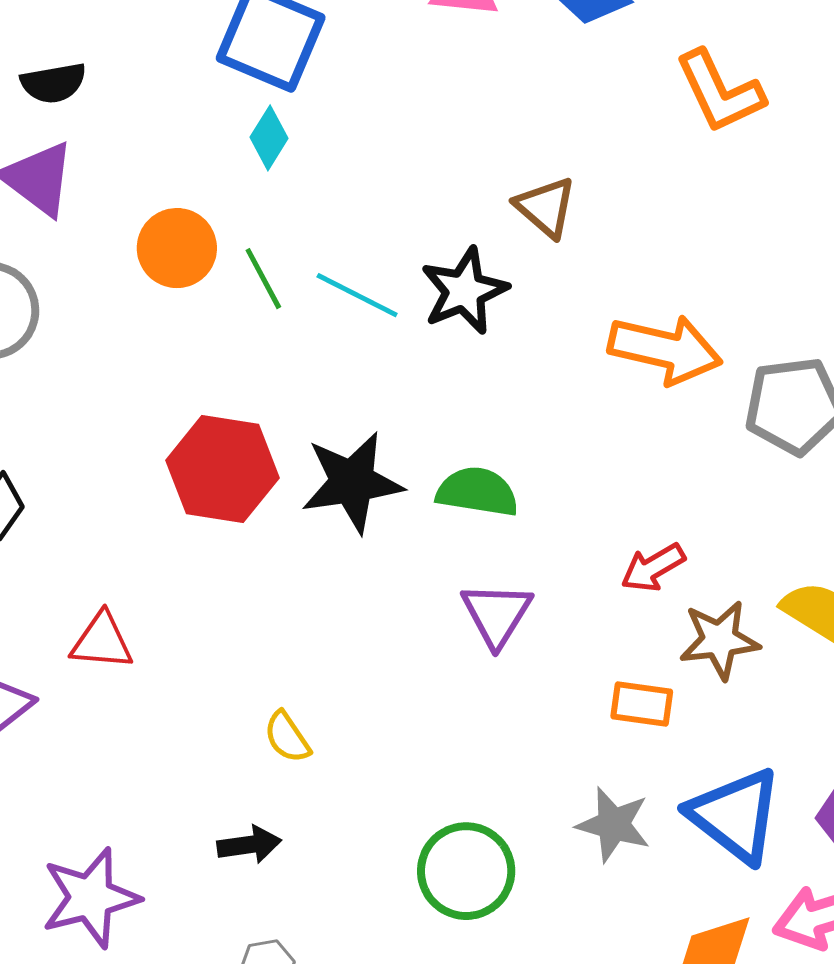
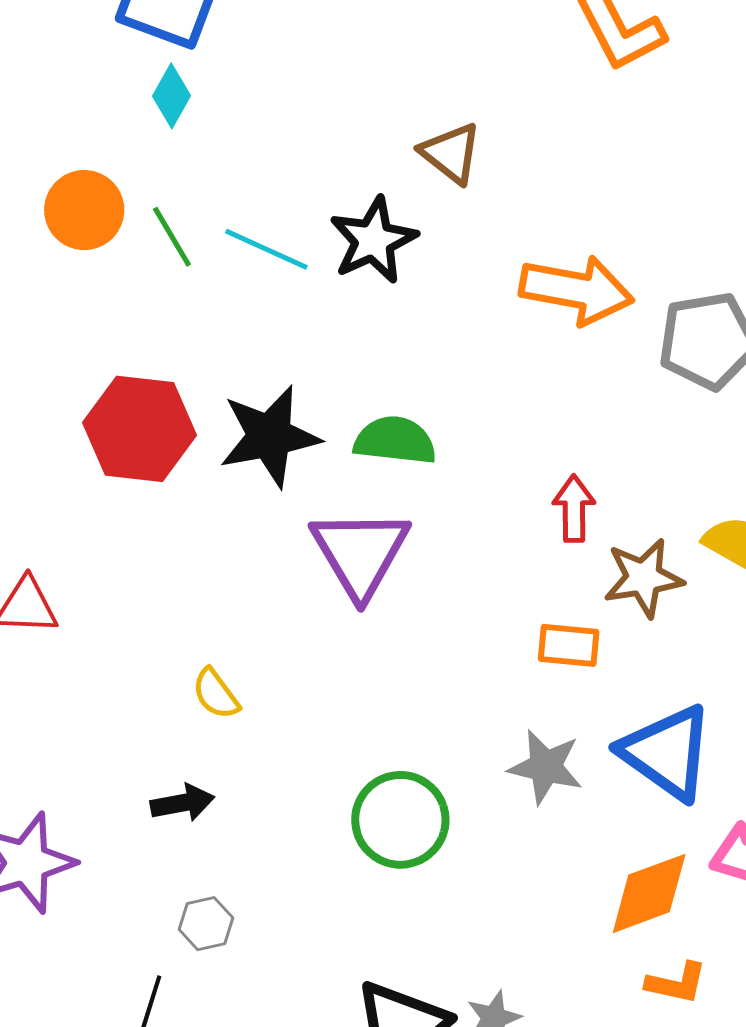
red arrow: (653, 568) -> (574, 509), turned 122
purple triangle: (497, 614) -> (360, 553), moved, size x1.4

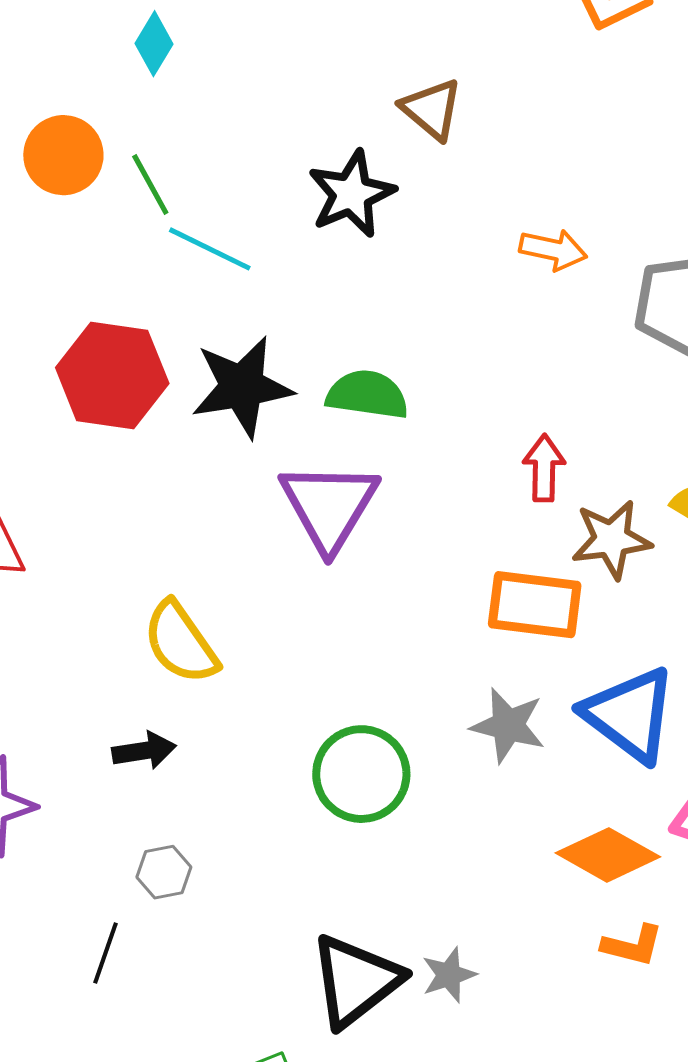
cyan line: (266, 249) -> (210, 249), moved
orange arrow: (576, 290) -> (553, 250), size x0.6
orange rectangle: (569, 645) -> (535, 605), size x1.5
yellow semicircle: (216, 694) -> (181, 643), size x1.6
orange diamond: (649, 893) -> (608, 855), turned 48

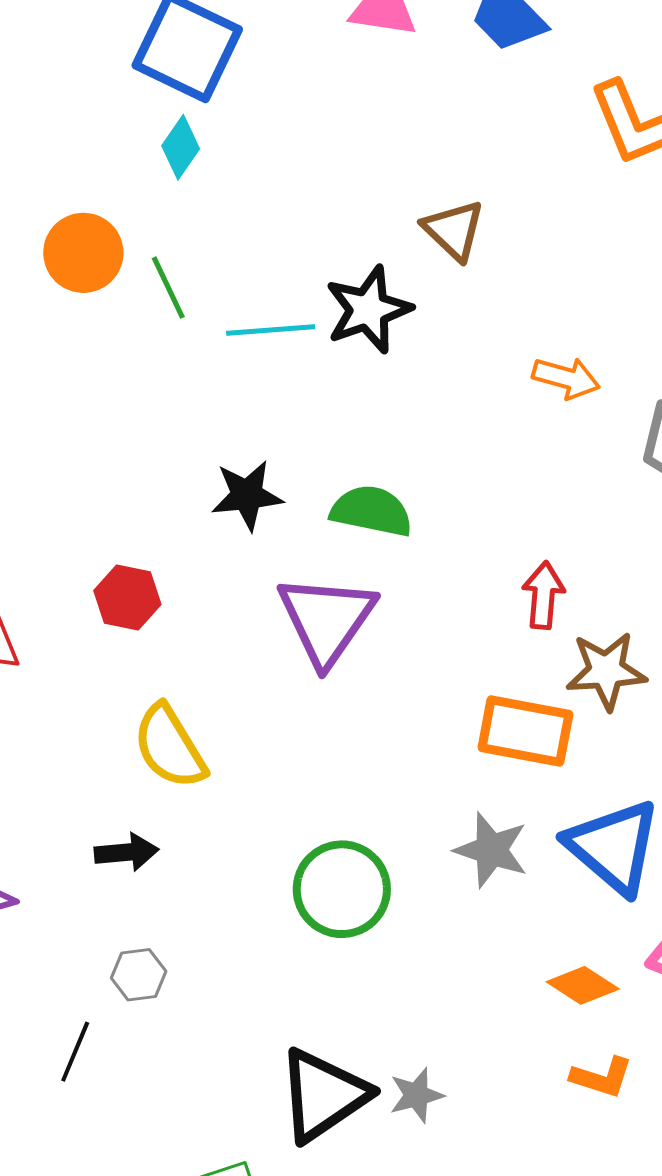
cyan line: (210, 249) -> (271, 330), moved, turned -34
red hexagon: (112, 376) -> (127, 597), moved, size x0.6
black star: (242, 387) -> (247, 495), size x0.7
orange diamond: (608, 855) -> (583, 985), size x0.7

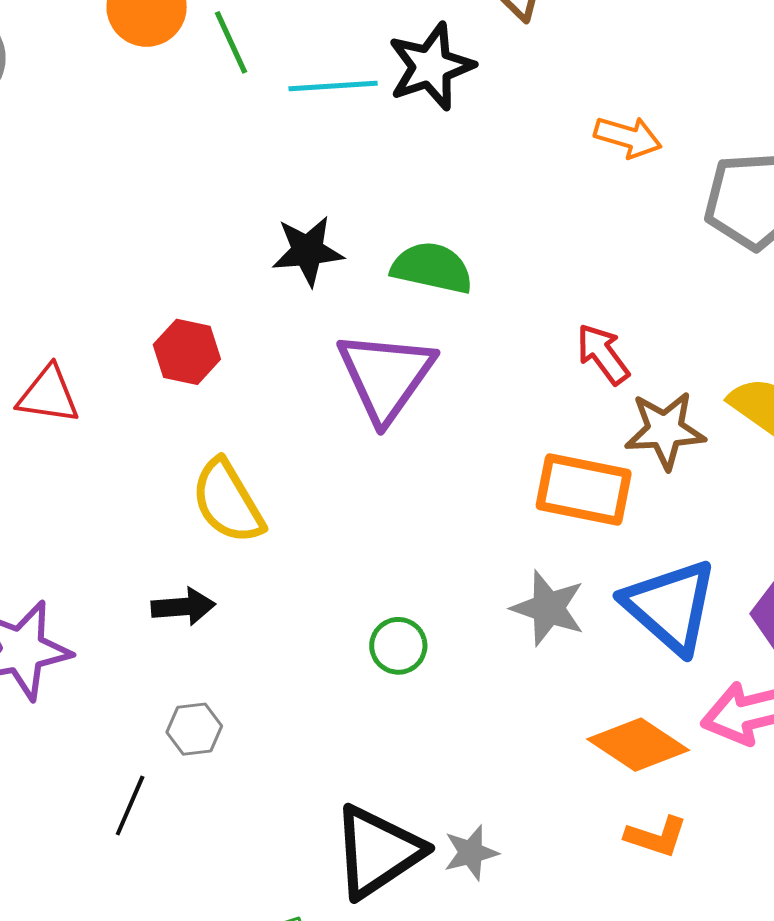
red arrow: (543, 595) -> (603, 354), turned -42
green circle: (342, 889) -> (398, 646), size x0.6
orange diamond: (583, 985) -> (638, 745), size x1.4

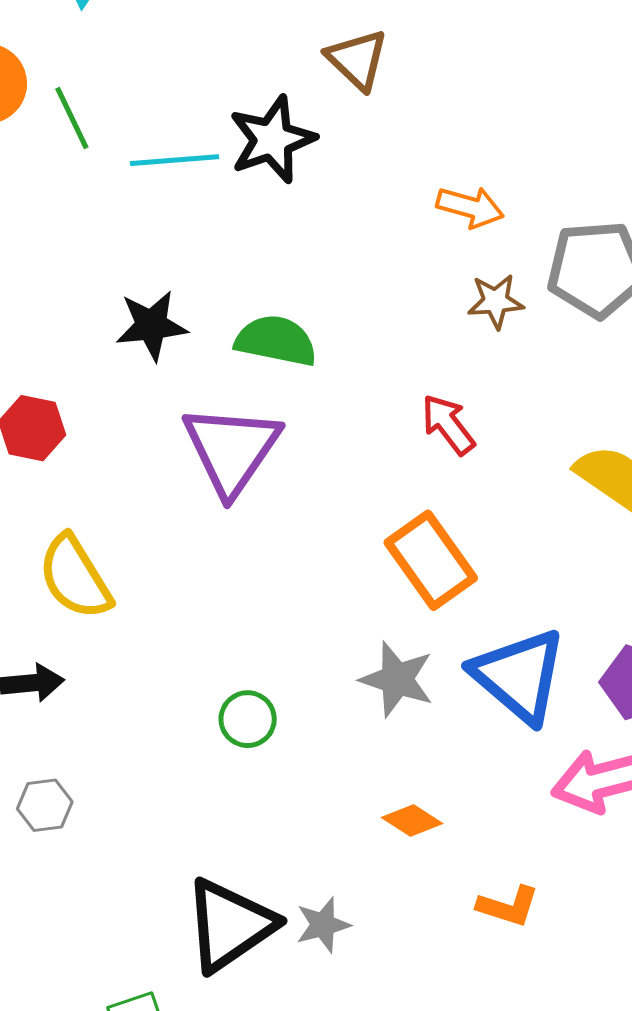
brown star: (665, 430) -> (496, 301), moved, size x0.7
orange rectangle: (584, 490) -> (431, 560), turned 44
orange diamond: (638, 745) -> (412, 821), moved, size x0.6

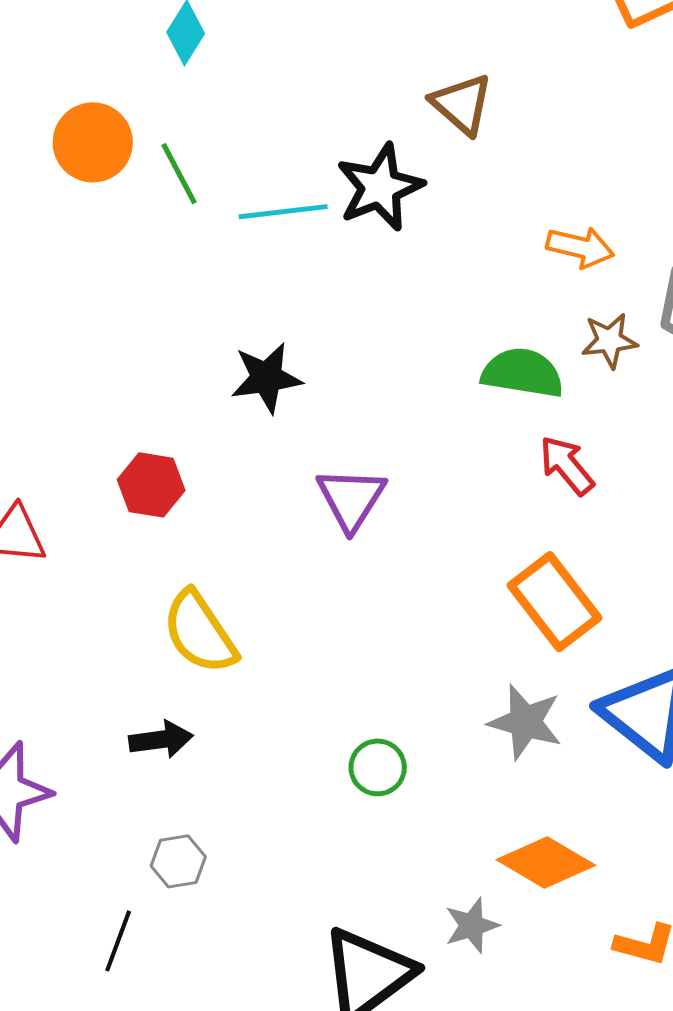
green semicircle: (276, 341) -> (523, 373), moved
purple triangle: (231, 450) -> (351, 499), size x0.7
orange diamond: (412, 821) -> (546, 862), size x1.6
gray star: (323, 925) -> (472, 926), moved

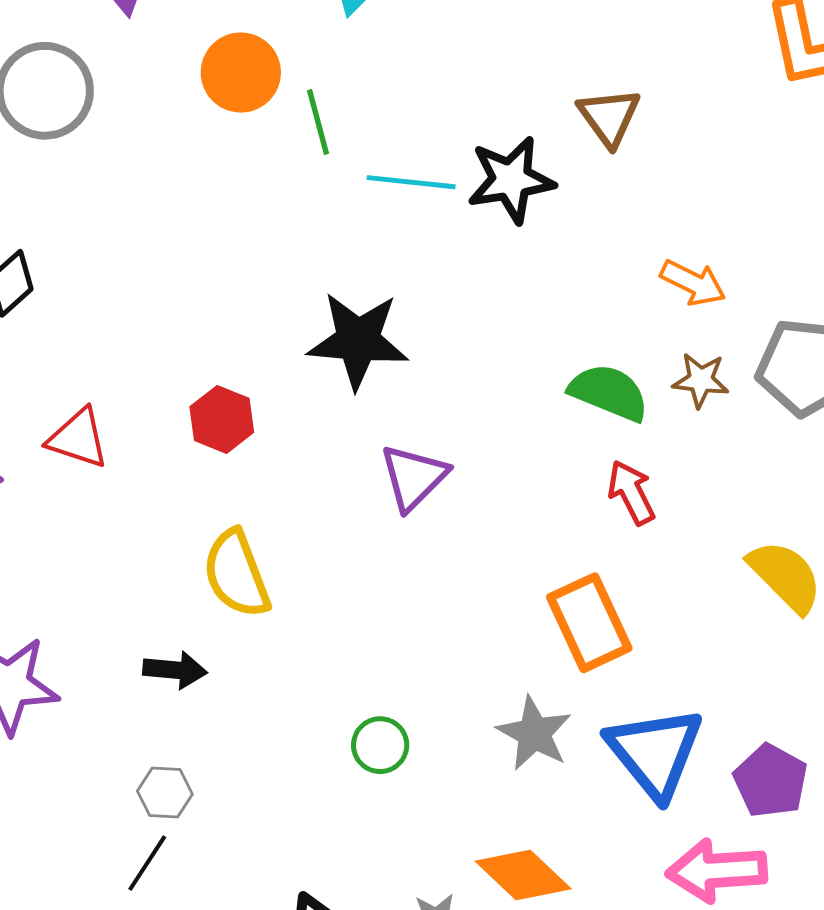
black star: (266, 378) -> (358, 340), size x1.4
black line: (118, 941) -> (147, 863), moved

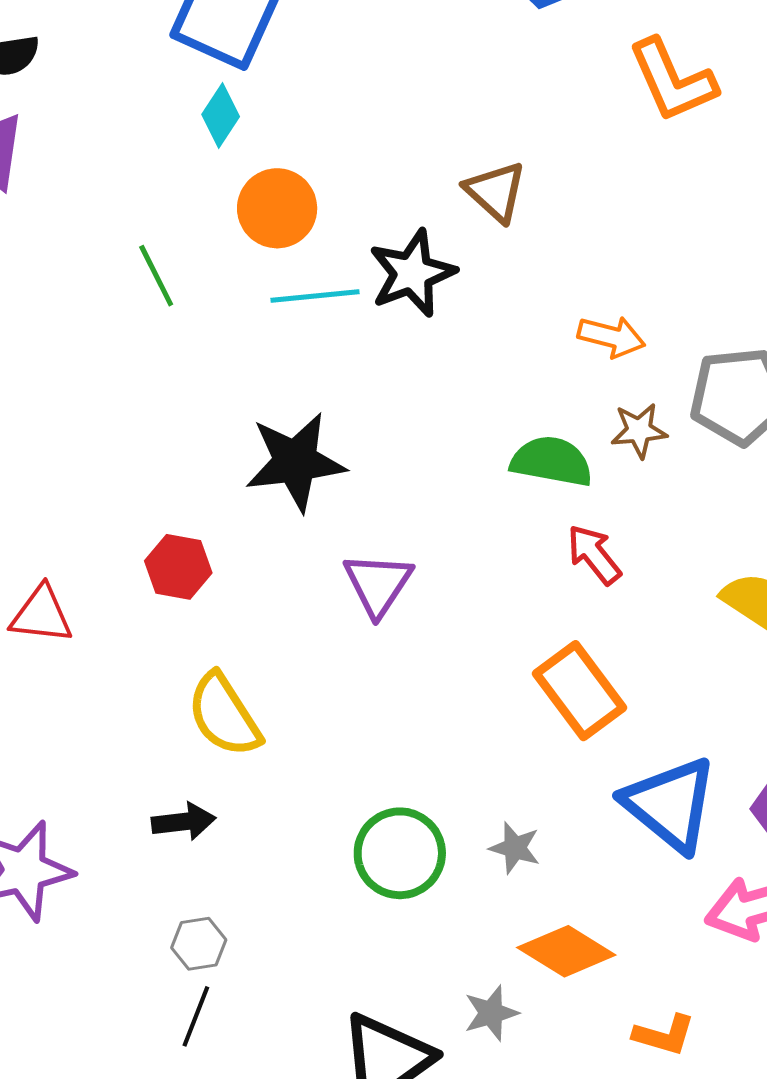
orange circle: (241, 73) -> (277, 208), moved
green line: (318, 122) -> (156, 276), moved
gray star: (534, 733) -> (515, 848), moved, size x0.7
green circle: (380, 745) -> (400, 853), size x1.6

